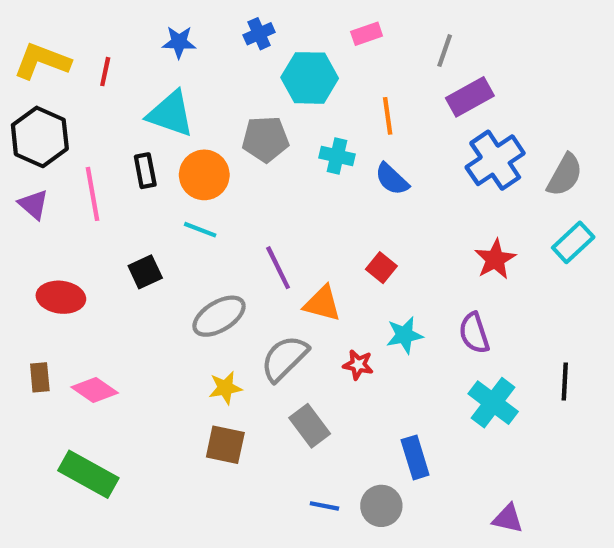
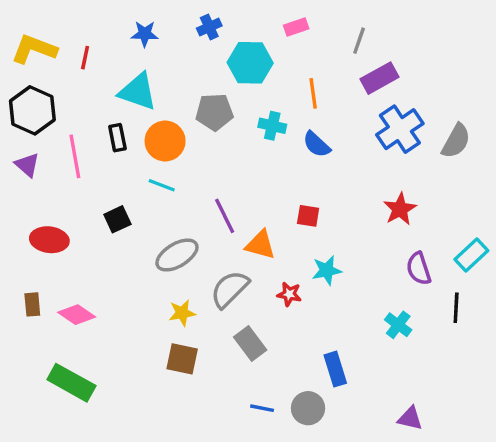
cyan rectangle: (573, 242) -> (471, 255), moved
red square: (381, 268) -> (308, 216), turned -30
purple semicircle: (474, 333) -> (419, 269), moved
cyan cross: (493, 403) -> (398, 325), size x0.7

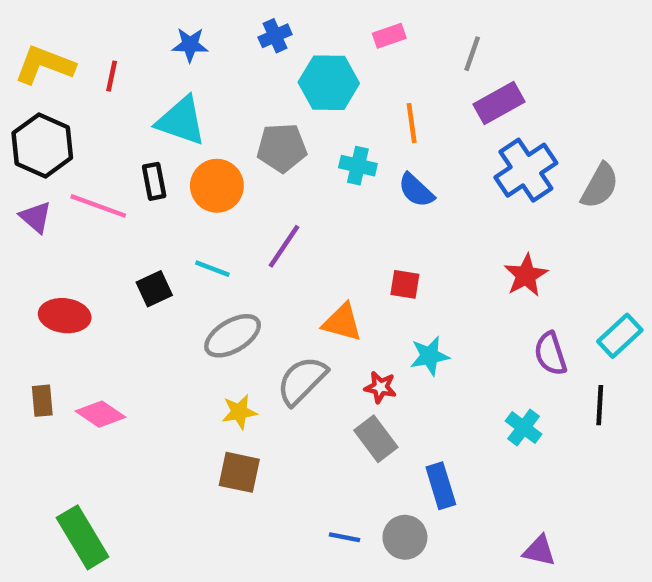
pink line: (75, 156) -> (98, 206), turned -60
cyan line: (162, 185) -> (212, 269), moved
purple line: (225, 216) -> (284, 246), moved, turned 60
gray rectangle: (250, 344) -> (376, 439), moved
green rectangle: (71, 383) -> (83, 537), moved, turned 30

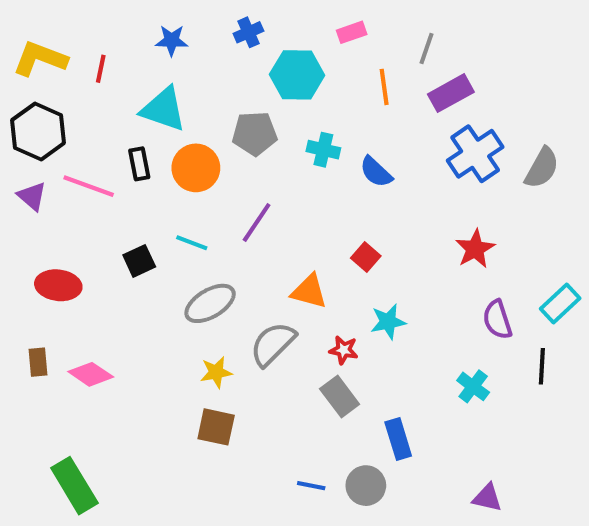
orange line: (412, 123) -> (384, 87), moved
red square: (405, 284) -> (366, 257), turned 32

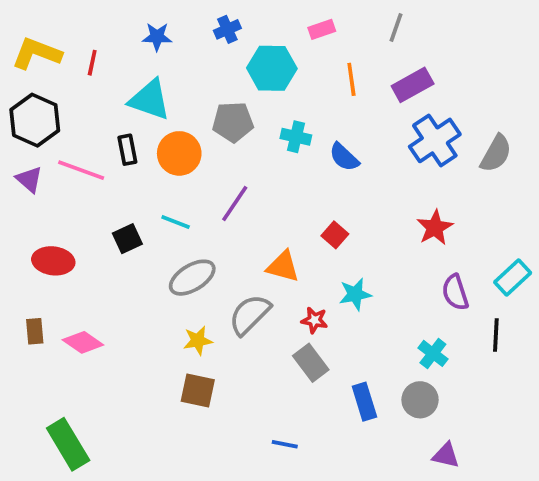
gray line: (427, 49) -> (396, 27), moved
gray circle: (366, 486) -> (420, 400), moved

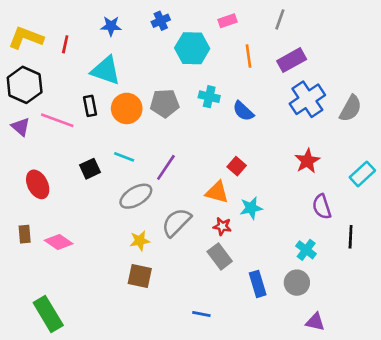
gray pentagon: (233, 122) -> (165, 103), moved
purple line: (235, 203) -> (166, 167), moved
red ellipse: (53, 261) -> (38, 184), turned 56
orange triangle: (283, 266) -> (217, 192), moved
cyan rectangle: (513, 278) -> (362, 174), moved

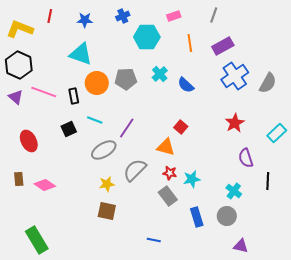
red line: (65, 44) -> (50, 16), moved
cyan cross: (209, 97) -> (160, 74), turned 35
black rectangle: (90, 106) -> (74, 96), moved
cyan star: (251, 208) -> (192, 179), moved

